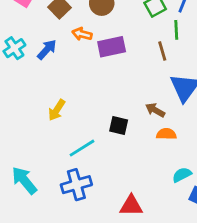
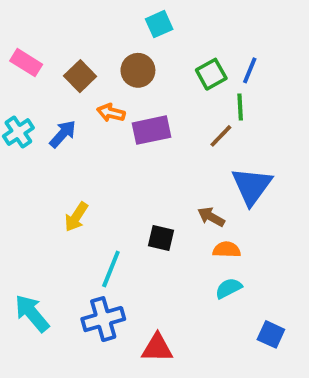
brown line: (162, 51) -> (221, 136), turned 60
cyan line: (82, 148) -> (111, 269), turned -36
cyan semicircle: (182, 175) -> (229, 288), moved
red triangle: (131, 206) -> (157, 348), moved

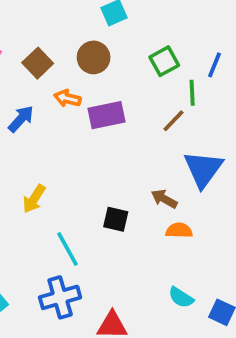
blue line: (250, 70) -> (214, 65), moved
cyan line: (111, 269) -> (67, 249), turned -51
cyan semicircle: (229, 288) -> (181, 297), moved, turned -120

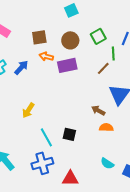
brown circle: (94, 57) -> (70, 40), moved
brown square: (38, 63) -> (39, 37), moved, turned 35
black square: (116, 219) -> (69, 134), moved

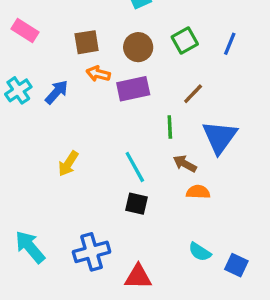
green line: (113, 53) -> (170, 127), moved
cyan line: (46, 137) -> (135, 167), moved

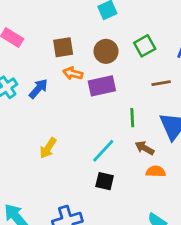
brown line: (193, 94) -> (161, 83), moved, turned 36
cyan line: (135, 167) -> (103, 151), turned 72

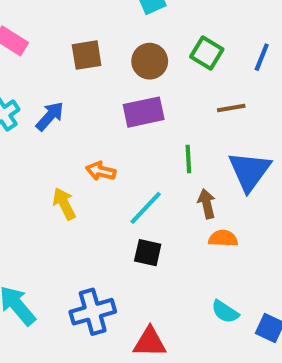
green square: (145, 46) -> (207, 53), turned -30
orange arrow: (73, 73) -> (101, 171), moved
yellow arrow: (48, 148) -> (64, 204), turned 120
brown arrow: (145, 148) -> (207, 204), turned 48

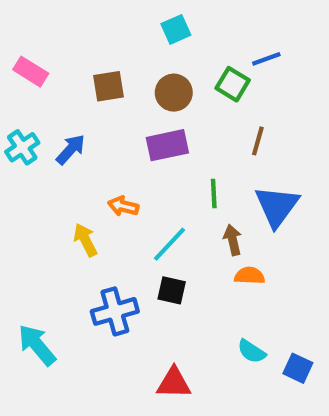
blue line: (262, 57) -> (266, 59), moved, turned 48
brown line: (231, 108) -> (258, 141), turned -64
blue cross: (93, 312) -> (115, 311), moved

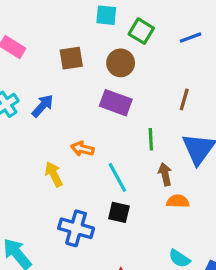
cyan square: (176, 29) -> (106, 15), moved, turned 30
green square: (233, 84) -> (141, 31), moved
purple rectangle: (167, 145) -> (116, 103), turned 32
cyan line: (170, 244) -> (117, 177), turned -72
blue cross: (115, 311) -> (76, 228), turned 32

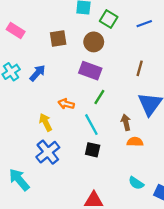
green line: (151, 139) -> (99, 97), moved, turned 35
blue cross: (76, 228) -> (48, 152), moved, turned 35

